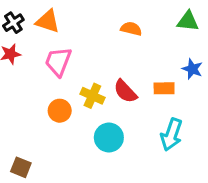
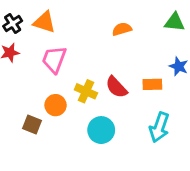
orange semicircle: (131, 29) -> (122, 29), turned -30
brown square: (21, 167) -> (32, 124), moved

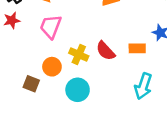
cyan circle: (101, 130) -> (78, 90), moved

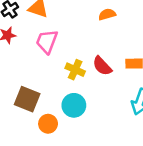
orange circle: (52, 67) -> (48, 124), moved
brown square: (31, 84) -> (27, 99), size x1.5

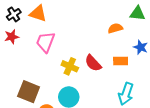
orange semicircle: (107, 14) -> (115, 28), moved

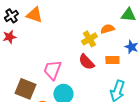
pink trapezoid: (45, 42) -> (52, 70), moved
yellow cross: (70, 66) -> (89, 39), moved, turned 35

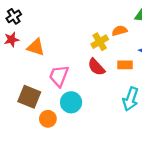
orange triangle: (34, 15) -> (36, 47), moved

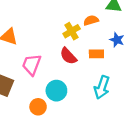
cyan circle: (71, 102) -> (56, 91), moved
orange circle: (48, 119) -> (38, 107), moved

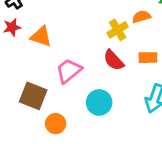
pink trapezoid: (32, 65) -> (69, 71), turned 30
orange circle: (38, 107) -> (56, 124), moved

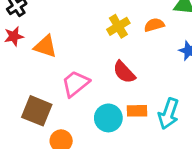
yellow cross: (118, 30) -> (118, 26), moved
orange rectangle: (148, 58) -> (137, 111), moved

